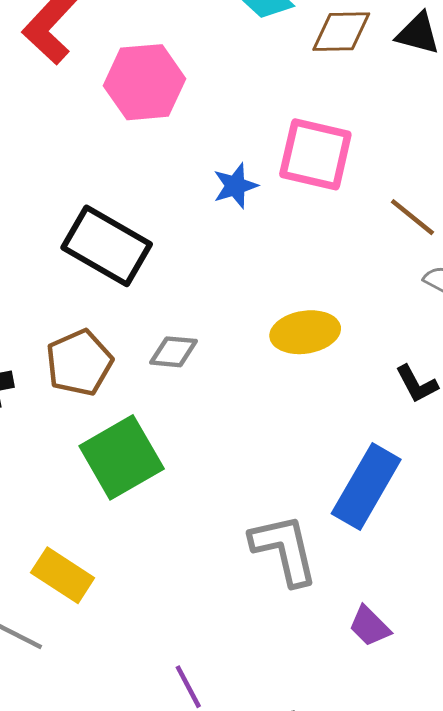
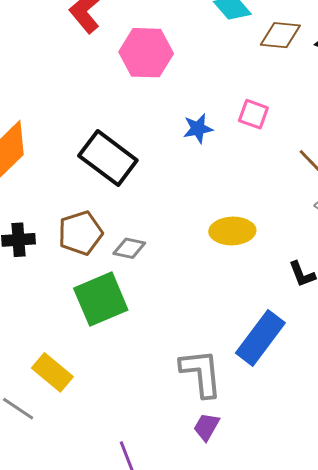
pink square: (315, 154) -> (253, 114), size x0.6
gray diamond: (174, 352) -> (129, 248), moved
purple trapezoid: (370, 626) -> (207, 427), moved, turned 68

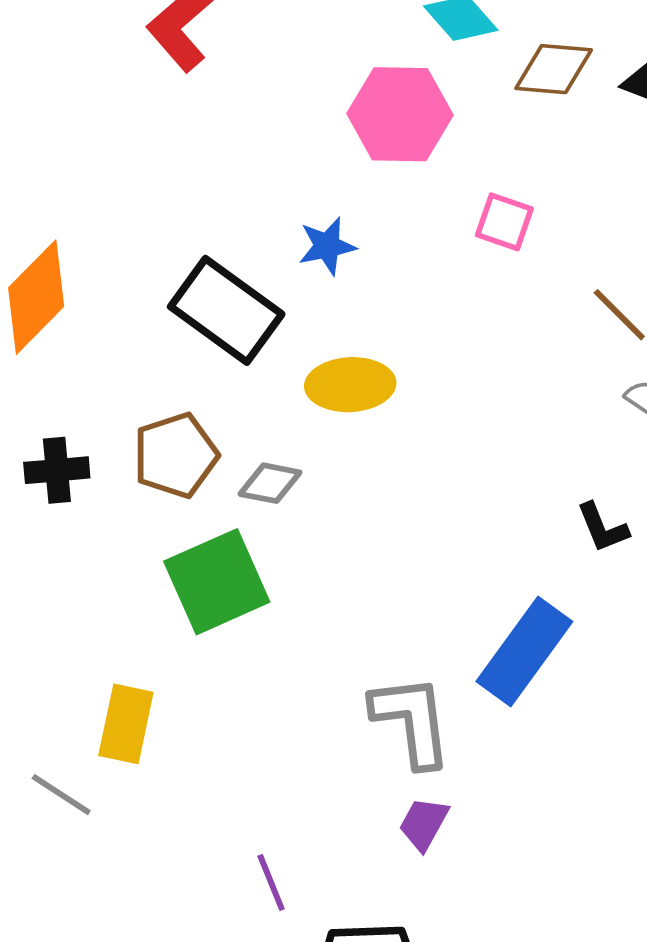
pink hexagon: (146, 53) -> (400, 114), moved
blue star: (198, 129) -> (327, 246), moved
yellow ellipse: (232, 231) -> (350, 385), moved
yellow rectangle: (52, 372) -> (126, 724), turned 63

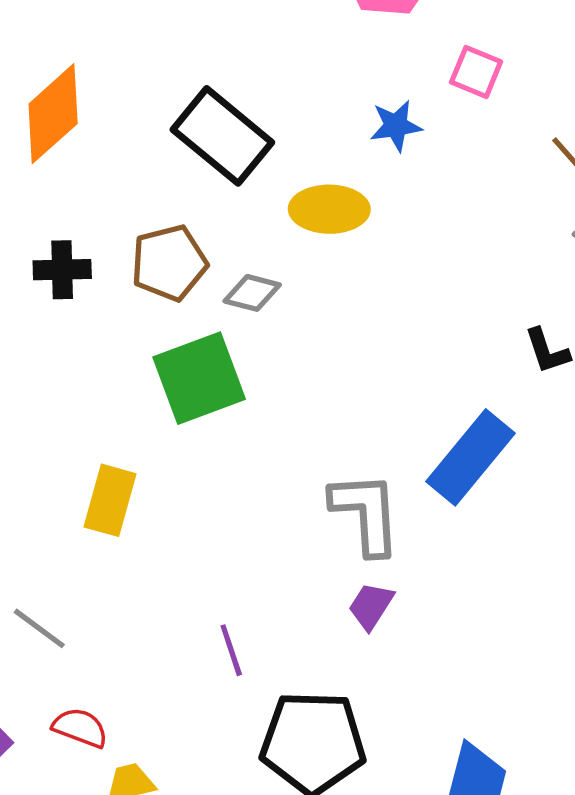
blue star: (327, 246) -> (396, 126), moved
gray line: (61, 795) -> (39, 628), moved

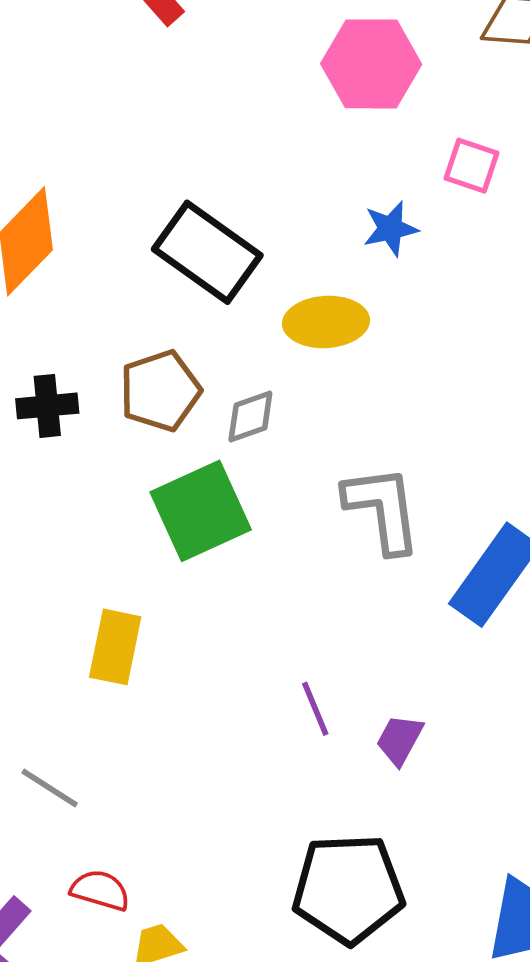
gray diamond: (252, 293) -> (250, 416), turned -30
gray L-shape: (366, 513) -> (382, 509), moved
purple line: (231, 650) -> (315, 709), moved

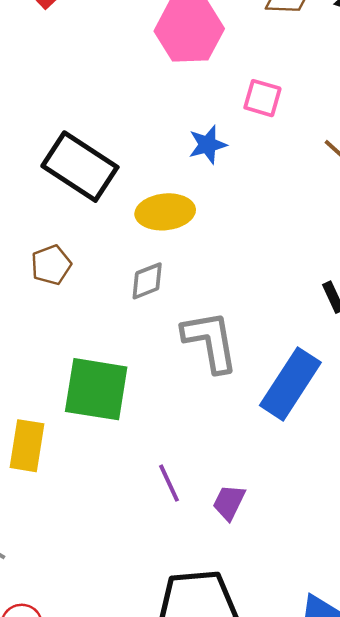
brown pentagon: (160, 391) -> (51, 265), size x0.7
gray diamond: (250, 416) -> (147, 281), moved
green square: (201, 511) -> (96, 389), moved, turned 36

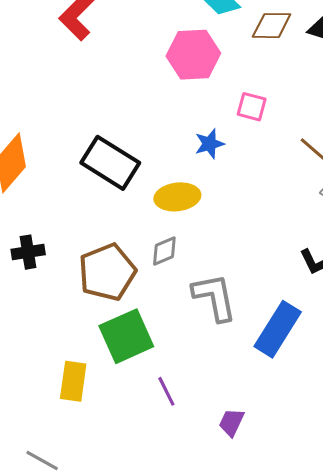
brown pentagon: (51, 265) -> (107, 272), moved, size x1.8
green square: (96, 389) -> (126, 336), turned -32
purple line: (169, 483) -> (166, 391), moved

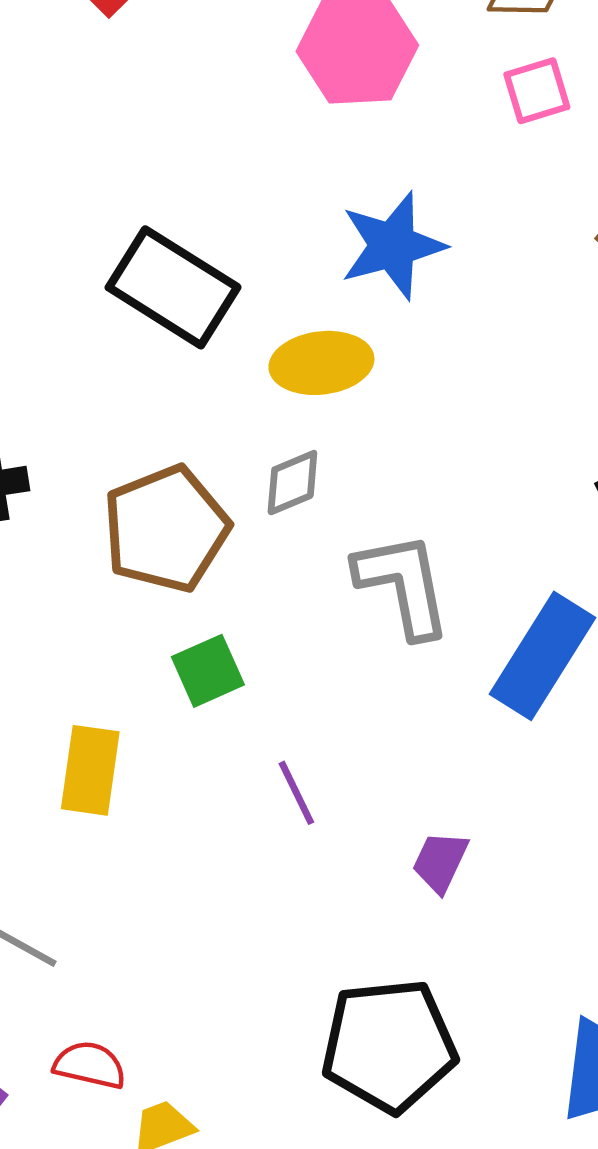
pink square: (252, 107) -> (537, 91), moved, turned -32
blue star: (209, 144) -> (393, 246), size x1.6
green square: (126, 336) -> (208, 671), size x0.6

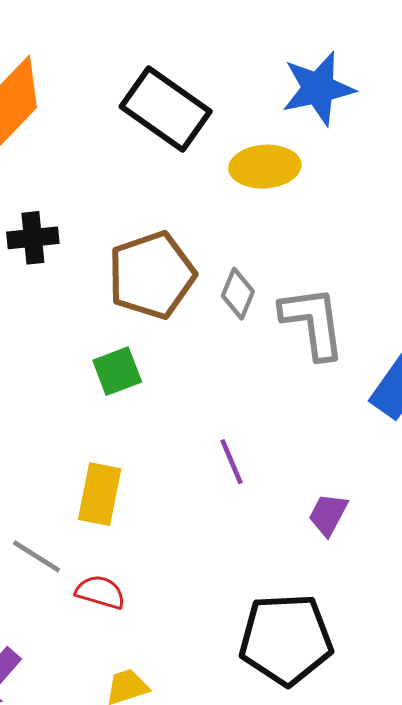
gray diamond: (292, 483) -> (238, 294), moved, turned -48
green square: (208, 671) -> (117, 371), moved
yellow rectangle: (90, 770) -> (100, 494), moved
red semicircle: (90, 1065) -> (100, 592), moved

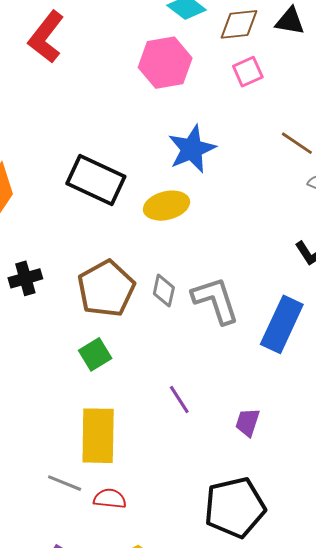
yellow rectangle: (100, 494) -> (98, 436), size x1.4

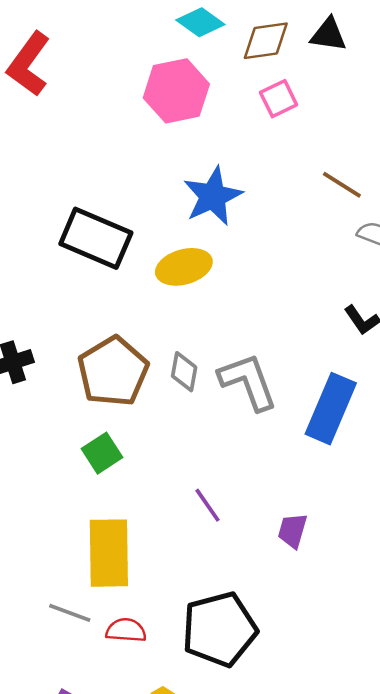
black pentagon: (235, 507) -> (219, 629), moved

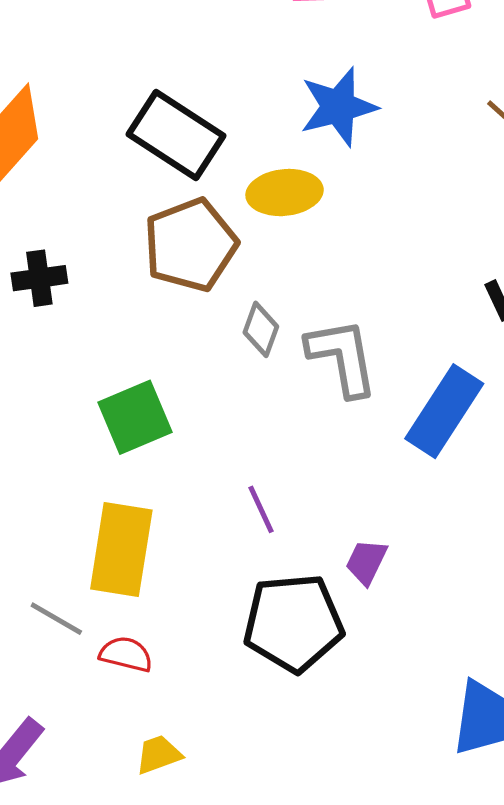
brown pentagon: (113, 372) -> (190, 245), moved
green square: (102, 453) -> (135, 417), size x1.4
black pentagon: (219, 629) -> (293, 623), moved

